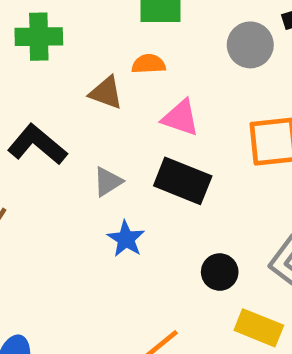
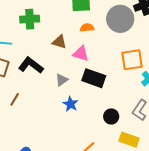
gray circle: (250, 45) -> (120, 19), size x1.4
orange semicircle: (149, 64) -> (87, 28), moved
pink triangle: (181, 118) -> (81, 54), moved

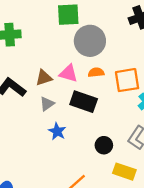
gray circle: (120, 19) -> (90, 41), moved
orange semicircle: (87, 28) -> (96, 72), moved
brown triangle: (59, 42) -> (44, 78), moved, turned -35

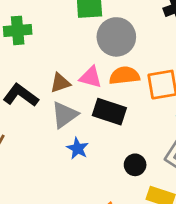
orange semicircle: (96, 72) -> (124, 76), size x1.5
gray triangle: (47, 104) -> (64, 115), size x1.5

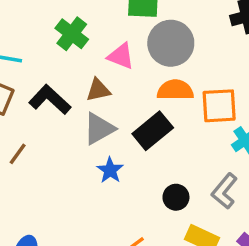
green cross: (18, 30) -> (72, 34), moved, turned 36
pink triangle: (91, 77) -> (121, 56), moved
black rectangle: (109, 112) -> (153, 131), turned -64

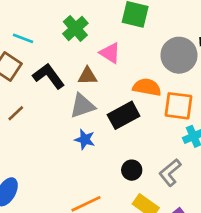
gray circle: (171, 43) -> (179, 55), moved
blue star: (110, 170) -> (85, 140), turned -30

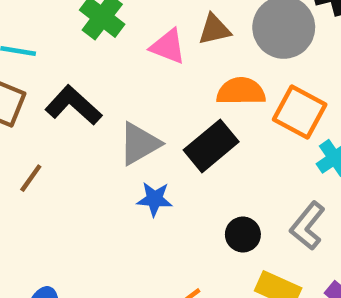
brown triangle: (87, 76) -> (214, 29), moved
orange square: (179, 106) -> (300, 112), turned 32

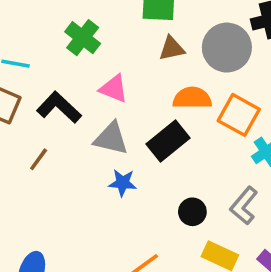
pink triangle: (168, 47) -> (114, 89), moved
gray triangle: (139, 144) -> (111, 139), turned 42
brown line: (31, 178) -> (39, 159), moved

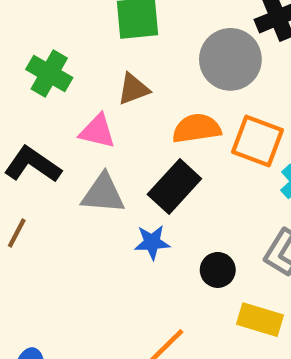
brown triangle: (172, 49) -> (133, 89), moved
blue star: (123, 183) -> (152, 242), moved

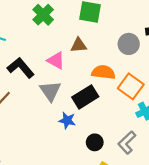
gray circle: (230, 59) -> (129, 44), size x0.7
green cross: (49, 73) -> (43, 15), moved
gray triangle: (103, 194) -> (50, 91), turned 35

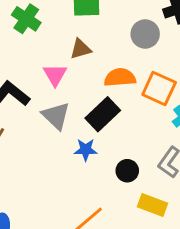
pink triangle: (56, 60) -> (55, 75), turned 42

